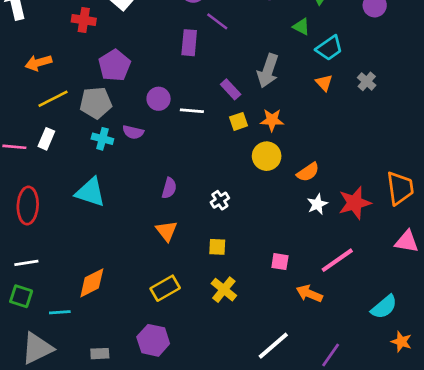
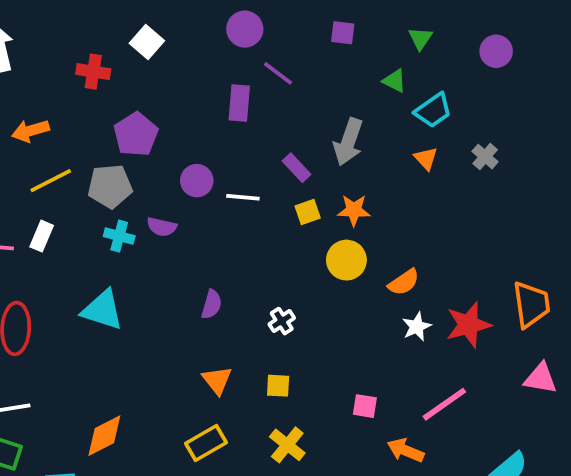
orange triangle: (167, 231) -> (217, 380), moved

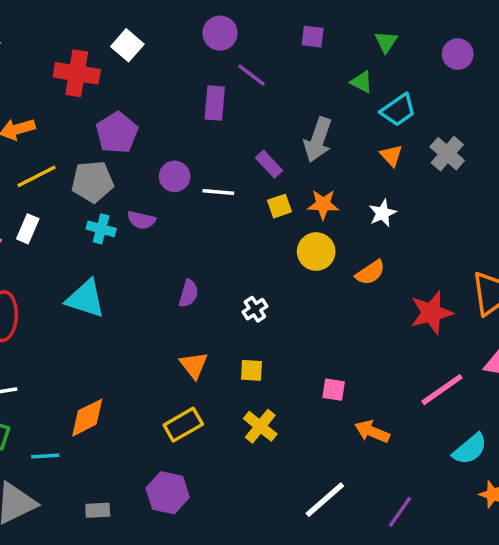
red cross: (93, 72) -> (77, 73), size x1.4
gray cross: (485, 157) -> (447, 154), size x1.4
white star: (417, 327) -> (383, 213), moved
pink line: (444, 404) -> (442, 390), moved

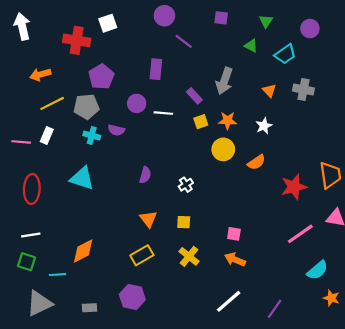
white square: (127, 45) -> (108, 23), turned 30
purple rectangle: (215, 103) -> (156, 69), moved
cyan trapezoid: (398, 110) -> (285, 54), moved
gray cross: (447, 154) -> (303, 89), turned -30
orange arrow: (372, 432) -> (235, 260), moved

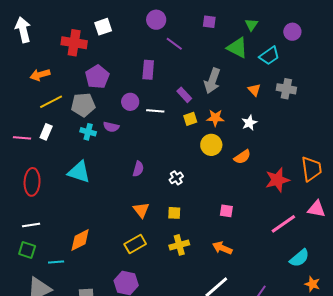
green triangle: (251, 46) -> (237, 48), size x1.6
pink square: (234, 234) -> (226, 211), moved
yellow cross: (189, 256) -> (179, 245), turned 36

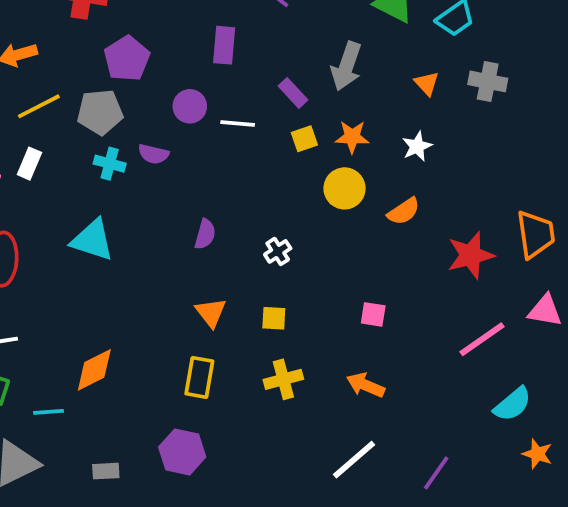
yellow rectangle: (135, 244) -> (199, 377), turned -50

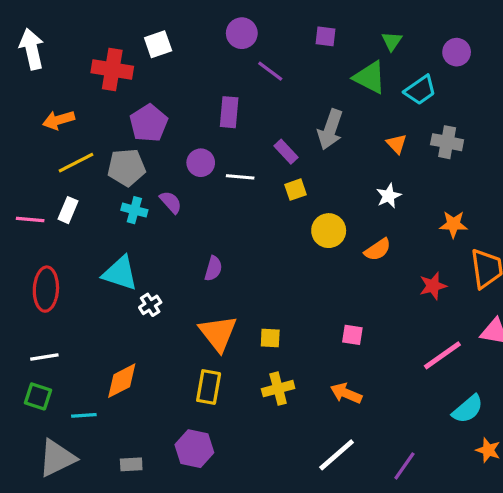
orange star: (352, 137) -> (453, 224), moved
purple semicircle: (154, 154) -> (171, 202), turned -145
white cross: (278, 251) -> (150, 305), moved
red star: (471, 255) -> (433, 286), size x0.7
orange triangle: (211, 313) -> (218, 333), size x1.5

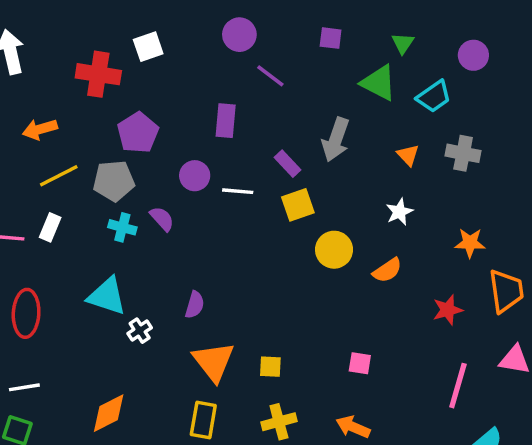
yellow square: (295, 190) -> (298, 205), size x1.4
purple semicircle: (213, 269) -> (195, 305), moved
pink line: (442, 355) -> (458, 386), turned -39

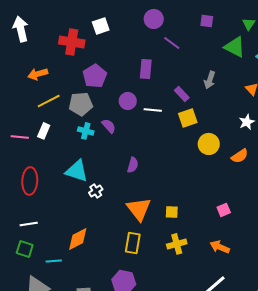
gray arrow: (336, 140) -> (210, 80), size x0.7
purple semicircle: (195, 305) -> (133, 165), moved
pink square: (360, 363) -> (224, 210), turned -32

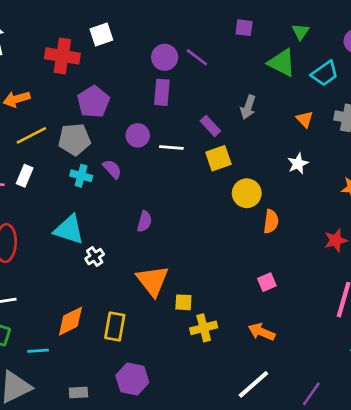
purple circle: (154, 19) -> (165, 57), moved
orange semicircle: (240, 156) -> (271, 222), moved, turned -48
yellow square: (172, 212) -> (183, 302), moved
yellow rectangle: (133, 243) -> (115, 327), moved

